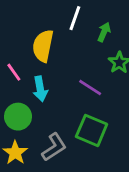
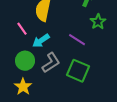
cyan arrow: (40, 89) -> (41, 41), turned 66
gray L-shape: (54, 147) -> (51, 63), moved

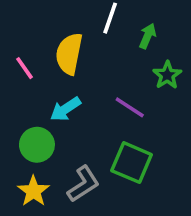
pink line: (22, 29) -> (24, 68), moved
gray L-shape: (51, 63) -> (83, 184), moved

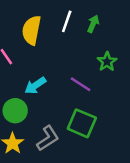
green arrow: (148, 36) -> (93, 24), moved
yellow semicircle: (69, 54) -> (32, 30), moved

